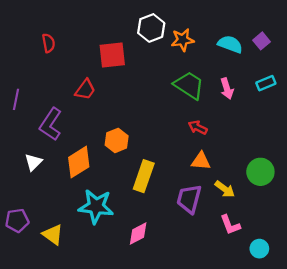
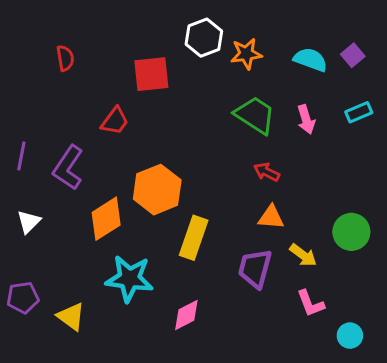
purple line: (16, 99) -> (21, 156), moved
orange hexagon: (117, 140) -> (157, 190), size x1.5
white triangle: (33, 162) -> (29, 222), moved

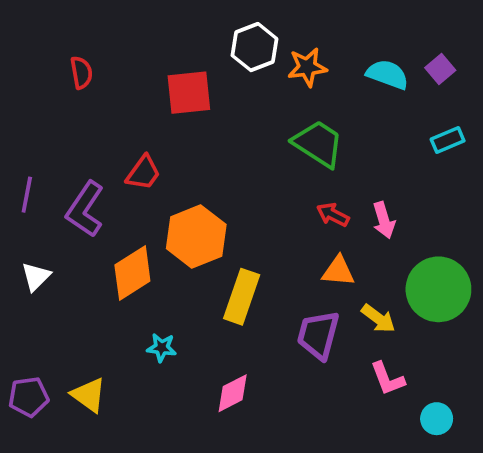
pink arrow: (306, 119) -> (384, 220), moved
red trapezoid: (115, 121) -> (143, 173), moved
green circle: (351, 232) -> (438, 289), size x1.4
cyan star: (129, 279) -> (162, 348), size x0.5
purple pentagon: (23, 298) -> (29, 397), moved

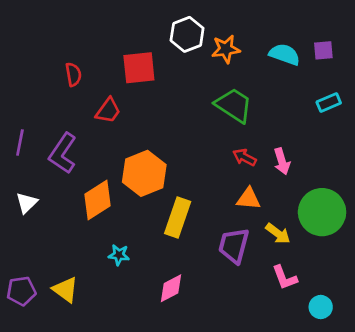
purple square: (440, 69) -> (323, 50), turned 35
red semicircle: (81, 73) -> (73, 74), moved
red trapezoid: (143, 173) -> (108, 111), moved

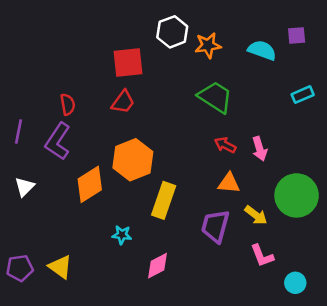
purple square: (323, 50) -> (297, 35), moved
red semicircle: (73, 74) -> (68, 104), moved
red trapezoid: (108, 111) -> (123, 102), moved
cyan star: (119, 255) -> (122, 235), moved

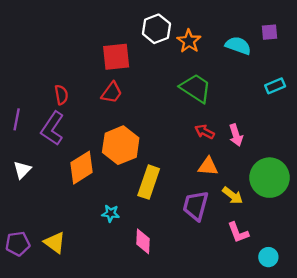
orange star: (208, 45) -> (189, 41), turned -30
pink diamond: (157, 266) -> (143, 241), turned -60

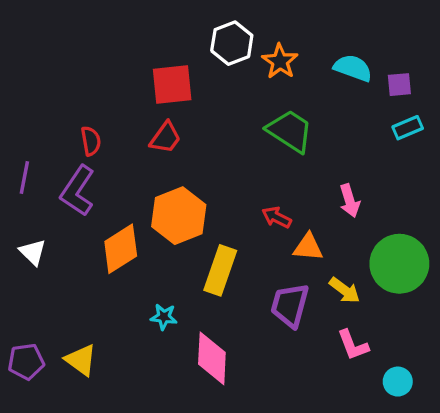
purple square: (269, 32) -> (399, 85), moved
red arrow: (205, 132) -> (277, 217), moved
white triangle: (22, 170) -> (33, 252), turned -30
pink diamond: (143, 241) -> (212, 358), size x1.4

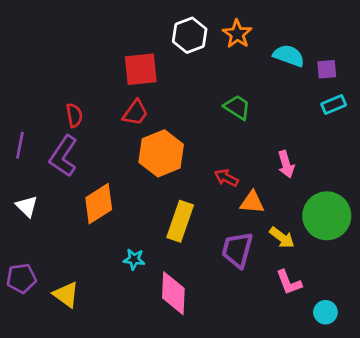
orange star: (280, 61) -> (237, 34), moved
green trapezoid: (290, 131) -> (237, 107), size x0.7
orange hexagon: (179, 216) -> (161, 153), moved
purple pentagon: (26, 362) -> (21, 278), moved

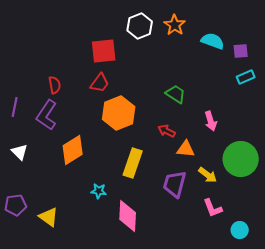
green trapezoid: (237, 107) -> (176, 94), moved

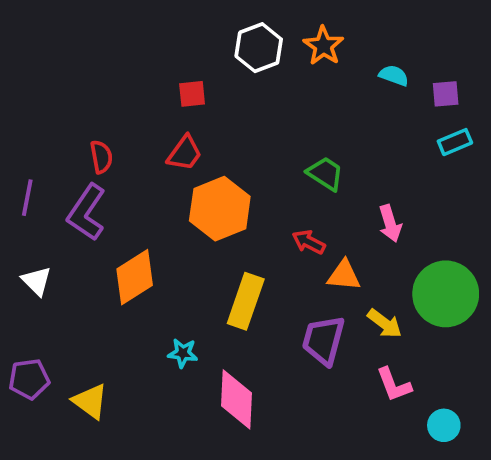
cyan semicircle: (213, 41) -> (394, 75), size x0.7
red square: (104, 51) -> (192, 94), size x0.6

